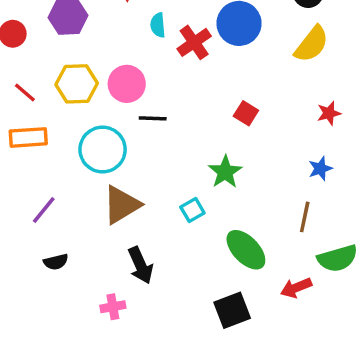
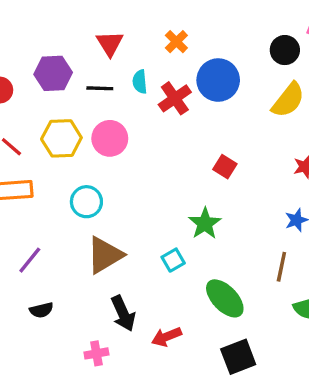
black line: (153, 118) -> (100, 88), moved
cyan circle: (103, 150) -> (86, 202), size x0.7
red arrow: (296, 288) -> (166, 337), moved
black square: (232, 310) -> (238, 357), moved

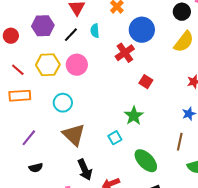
black line: (100, 88) -> (71, 35), turned -49
red cross: (175, 98) -> (125, 53), moved
brown triangle: (105, 255) -> (74, 135), turned -45

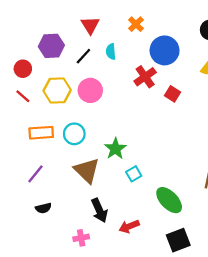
red circle: (11, 36) -> (23, 69), moved
red square: (146, 82) -> (173, 94), moved
orange rectangle: (20, 96) -> (41, 133), moved
green star: (134, 116) -> (115, 149), moved

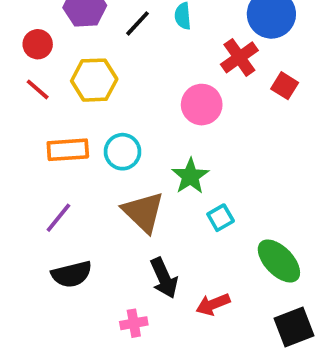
pink circle: (90, 90) -> (202, 105), moved
black semicircle: (43, 208) -> (72, 274), size x1.5

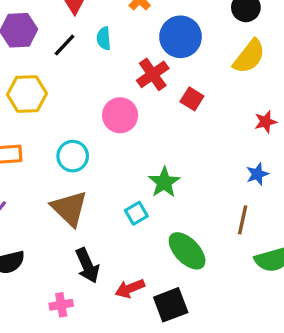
cyan circle: (122, 152) -> (73, 156), moved
green star: (190, 176) -> (164, 182), moved
black square: (294, 327) -> (171, 305), moved

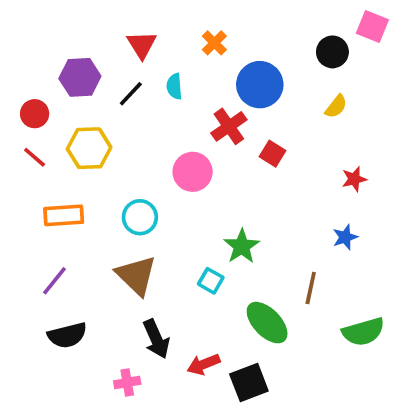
yellow semicircle: (249, 56) -> (336, 106), size x0.6
cyan square: (136, 213) -> (211, 281), turned -30
brown line: (243, 220) -> (311, 288), moved

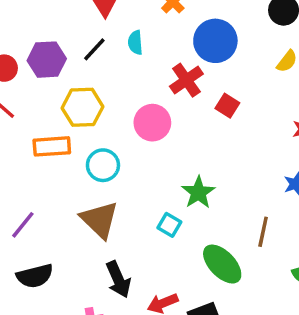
purple hexagon: (80, 77) -> (47, 60), moved
yellow hexagon: (89, 148) -> (83, 107), moved
orange rectangle: (64, 215) -> (52, 146), moved

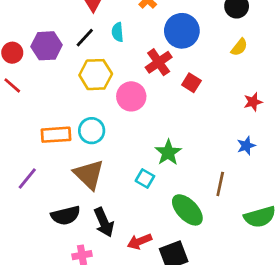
yellow hexagon: (83, 107) -> (96, 75), moved
orange rectangle: (52, 146) -> (56, 135), moved
black semicircle: (35, 276) -> (66, 215), moved

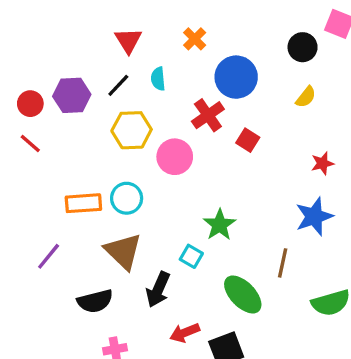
blue star: (246, 146) -> (314, 216), size x1.6
black arrow: (104, 222) -> (158, 290), moved, turned 48

